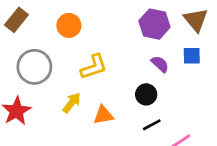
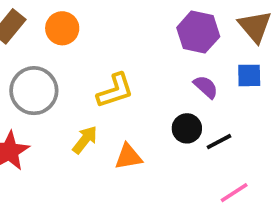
orange circle: (69, 25) -> (62, 28), moved
black line: (152, 125) -> (219, 142), moved

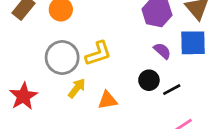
blue square: (249, 75) -> (193, 43), size x1.5
gray circle: (34, 91) -> (62, 58), moved

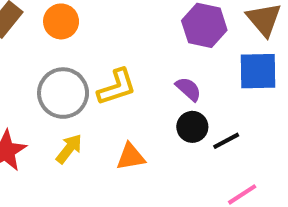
purple semicircle: (162, 51) -> (188, 89), moved
yellow arrow: (77, 88) -> (69, 149), moved

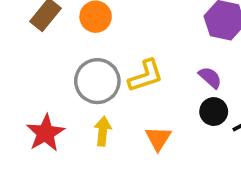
yellow arrow: (69, 149) -> (103, 131), turned -32
orange triangle: (131, 157) -> (158, 138), turned -48

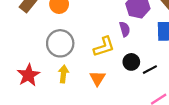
yellow L-shape: (146, 76) -> (104, 47), moved
purple semicircle: (210, 78) -> (125, 29), moved, turned 32

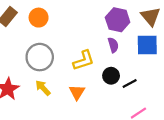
purple semicircle: (125, 29) -> (113, 45), moved
yellow arrow: (63, 74) -> (43, 88), turned -49

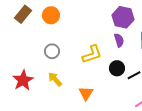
gray circle: (40, 57) -> (52, 51), size x0.6
orange triangle: (77, 92) -> (86, 93), moved

